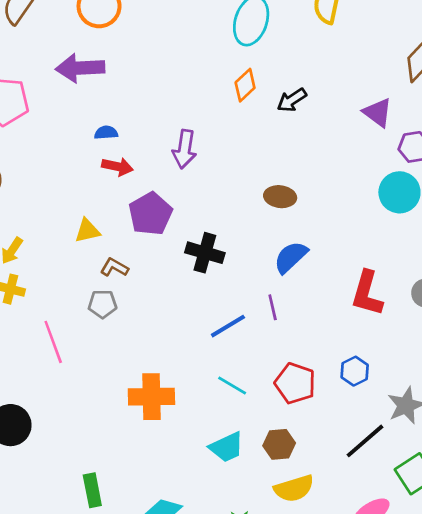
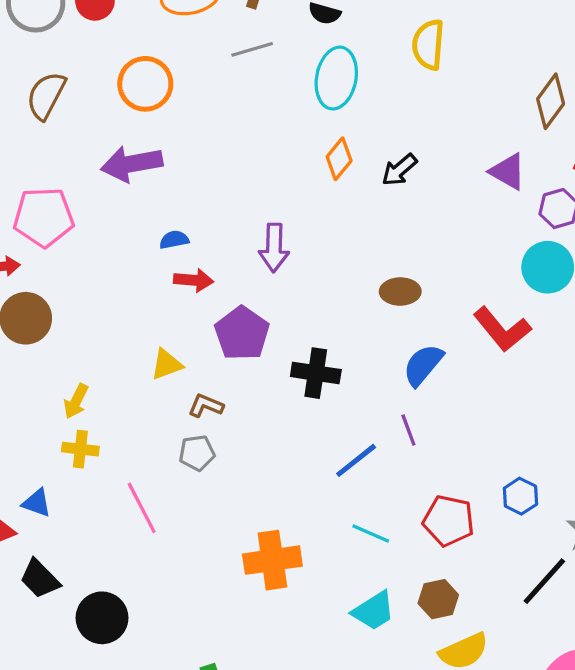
red L-shape: (367, 293) -> (502, 329), moved, turned -48

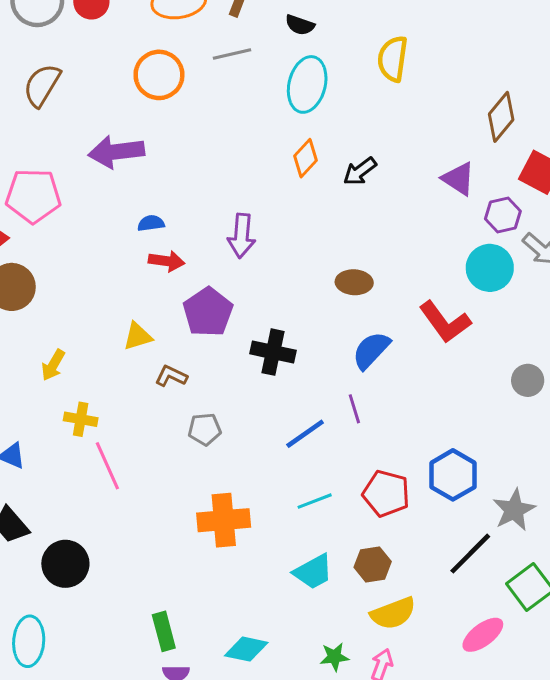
orange circle: (145, 84) -> (159, 75), moved
yellow cross: (80, 449) -> (81, 419), moved
gray pentagon: (197, 453) -> (205, 429), moved
blue hexagon: (520, 496) -> (453, 475), size x1.5
cyan line: (371, 533) -> (315, 501), turned -48

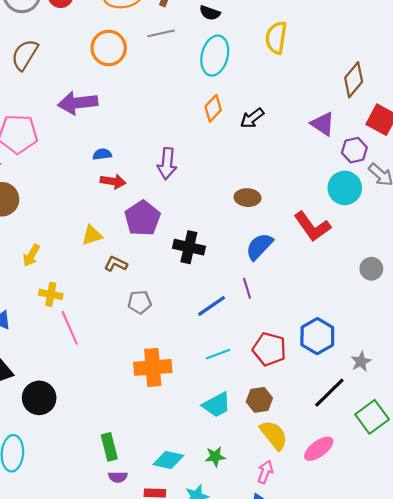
gray star: (514, 510) -> (361, 362), size x0.7
yellow semicircle: (393, 613) -> (274, 435), turned -108
pink ellipse: (483, 635) -> (319, 449), moved
green star: (334, 657) -> (215, 457), moved

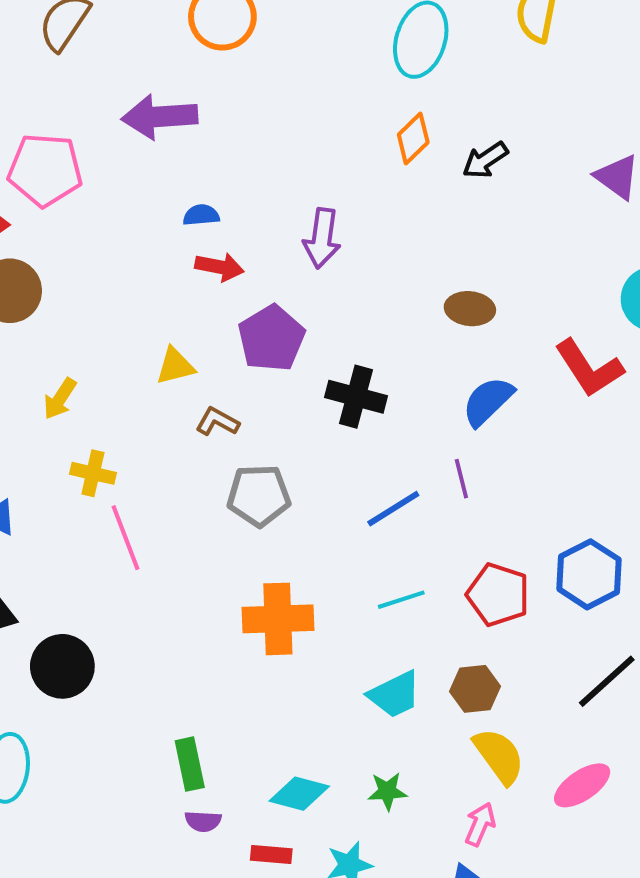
gray pentagon: (140, 302) -> (259, 495), size x1.4

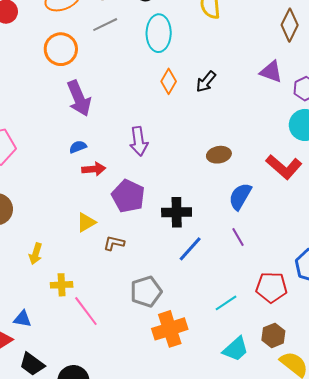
purple arrow: (160, 117) -> (79, 98), moved, turned -93
gray pentagon: (259, 495) -> (146, 292), moved
blue line: (393, 509) -> (190, 249), moved

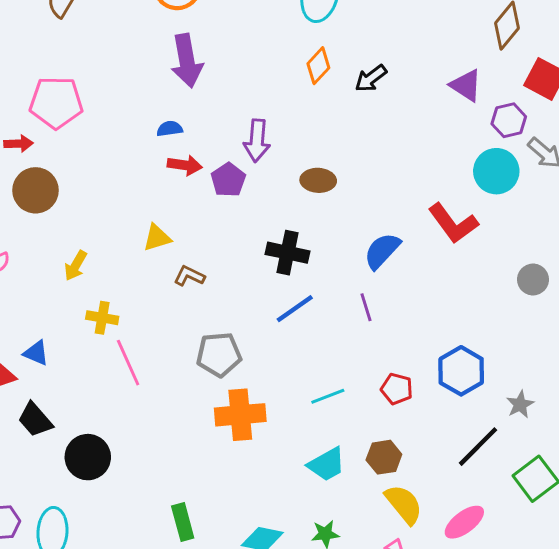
brown ellipse: (219, 155) -> (318, 180), moved
purple pentagon: (128, 196) -> (228, 180), moved, size x0.7
red pentagon: (271, 287) -> (397, 389), size x0.7

